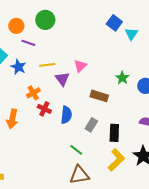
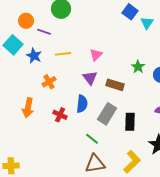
orange circle: (16, 26) -> (26, 21), moved
purple triangle: (62, 79) -> (90, 78), moved
red cross: (44, 109) -> (60, 115), moved
gray rectangle: (91, 125) -> (107, 114), size x1.5
yellow L-shape: (116, 160) -> (132, 162), moved

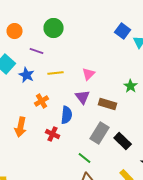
orange circle: (26, 21) -> (15, 31), moved
blue semicircle: (82, 104) -> (67, 115), moved
black rectangle: (130, 122) -> (123, 141), turned -48

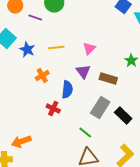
purple line: (37, 51) -> (35, 18), moved
orange arrow: (21, 127) -> (21, 142), moved, turned 60

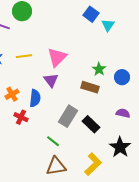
pink triangle: (89, 48) -> (57, 57), size x1.5
orange cross: (42, 76) -> (12, 94), moved
brown rectangle: (108, 78) -> (90, 87), moved

